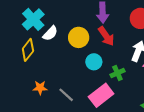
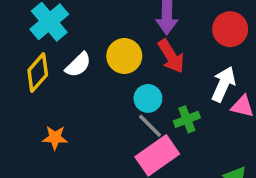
white semicircle: (50, 33) -> (78, 65), moved
gray line: (66, 95) -> (150, 126), moved

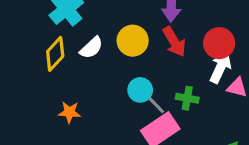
red circle: (230, 29) -> (219, 43), moved
cyan circle: (148, 98) -> (140, 90), moved
green cross: (187, 119) -> (187, 98), turned 30

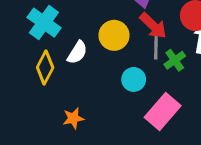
green cross: (187, 98) -> (175, 60), moved, turned -30
gray line: (154, 103) -> (156, 47), moved, turned 60

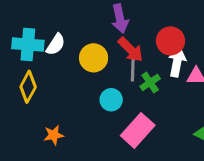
cyan cross: (44, 23) -> (28, 44), turned -32
white semicircle: (77, 52) -> (56, 44), moved

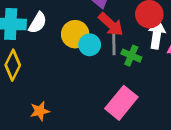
green cross: (150, 82) -> (131, 56), turned -30
cyan circle: (111, 100) -> (90, 45), moved

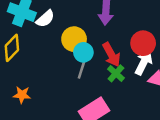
red arrow: (111, 24) -> (111, 55), moved
gray line: (114, 44) -> (82, 69), moved

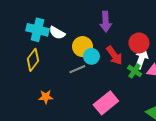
white semicircle: (45, 19) -> (57, 33), turned 77
gray line: (82, 69) -> (77, 69), moved, turned 56
green cross: (116, 73) -> (135, 71), moved

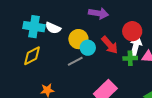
purple arrow: (106, 22) -> (99, 13), turned -72
yellow diamond: (33, 60) -> (32, 56), turned 30
green cross: (135, 71) -> (130, 58), turned -32

